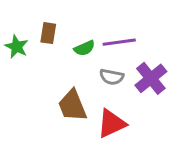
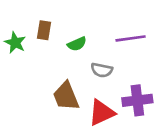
purple line: (119, 42) -> (131, 38), moved
purple cross: (151, 78) -> (137, 100), moved, turned 32

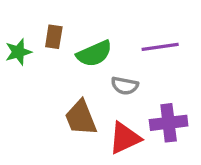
green star: (15, 43) -> (18, 52), turned 30
green semicircle: (77, 44) -> (94, 54), size x1.5

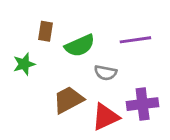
green star: (18, 52) -> (24, 64), moved
brown trapezoid: (81, 118) -> (68, 100), turned 84

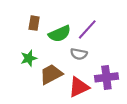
purple line: (135, 40) -> (87, 29), moved, turned -40
green star: (24, 64) -> (29, 58), moved

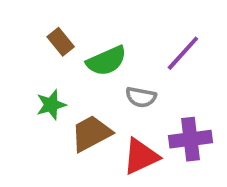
brown rectangle: (34, 23) -> (61, 42), turned -48
purple line: (87, 29) -> (183, 53), moved

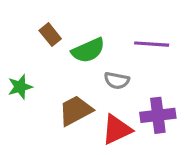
purple line: (183, 53) -> (152, 44), turned 52
green star: (51, 105) -> (20, 87), moved

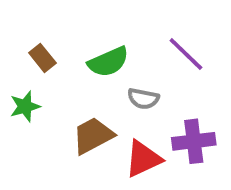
brown rectangle: (50, 35) -> (42, 58), moved
purple line: (152, 44) -> (186, 54), turned 40

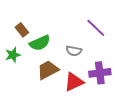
green semicircle: (108, 62) -> (40, 43), moved

